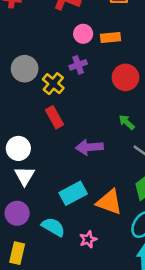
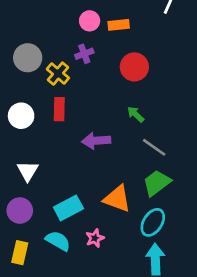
red rectangle: (54, 117) -> (59, 109), turned 30
white circle: (18, 148) -> (21, 116), moved
cyan rectangle: (73, 193) -> (68, 208), moved
cyan semicircle: (53, 227) -> (58, 241), moved

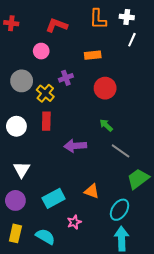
pink circle: (90, 21) -> (41, 51), moved
green trapezoid: (157, 183) -> (138, 179), moved
orange triangle: (117, 199) -> (92, 191), size x0.7
cyan semicircle: (58, 241) -> (45, 237), moved

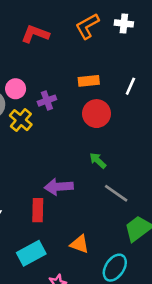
orange L-shape: (98, 19) -> (87, 26), turned 60
white line: (132, 40) -> (130, 86), moved
pink circle: (41, 51) -> (16, 89), moved
orange rectangle: (93, 55) -> (89, 81), moved
red rectangle: (46, 121) -> (38, 210), moved

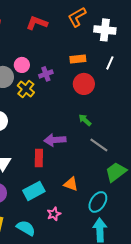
white cross: (124, 23) -> (105, 30), moved, size x1.5

